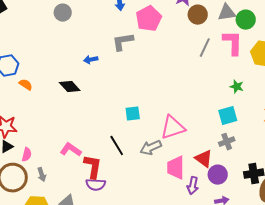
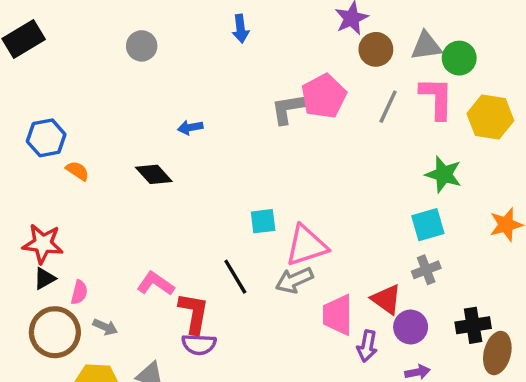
pink pentagon: (149, 19) -> (324, 96), moved
gray L-shape: (123, 42) -> (289, 108), moved
green star: (237, 87) -> (444, 174), size x1.5
pink triangle: (173, 128) -> (306, 245), moved
gray arrow: (42, 175) -> (105, 327), turned -48

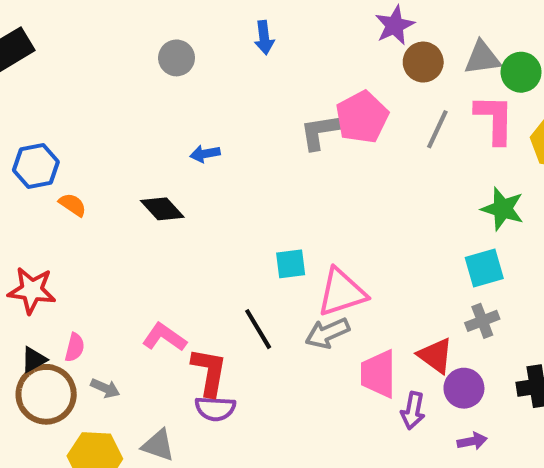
gray circle: (142, 46) -> (177, 58), moved
black triangle: (44, 278) -> (34, 360), moved

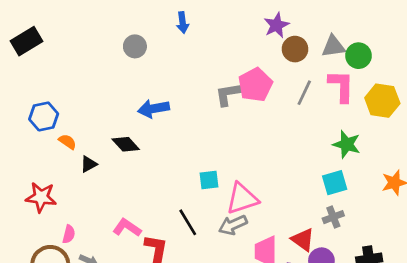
blue arrow: (264, 38) -> (183, 23), moved
blue arrow: (205, 154) -> (153, 109), size x1.6
black triangle: (34, 360) -> (89, 164), moved

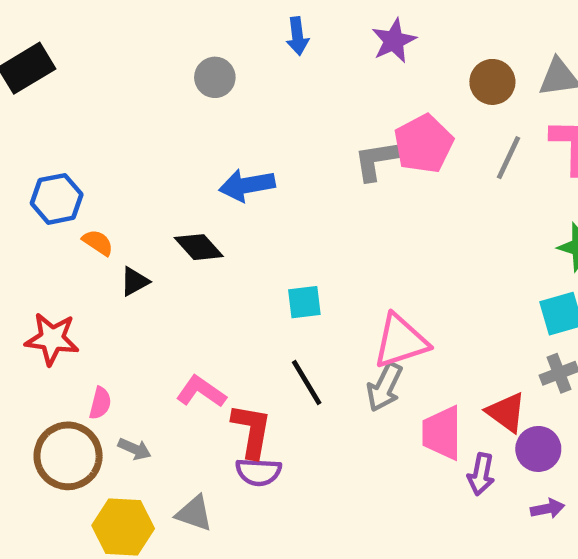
purple star: (276, 25) -> (394, 41), moved
cyan square: (209, 180) -> (304, 302), moved
gray arrow: (233, 225) -> (385, 387), turned -40

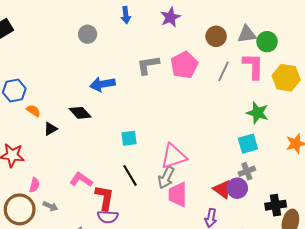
gray L-shape: (378, 160) -> (148, 65), moved
pink trapezoid: (442, 433) -> (178, 195), moved
purple circle: (538, 449) -> (237, 188), moved

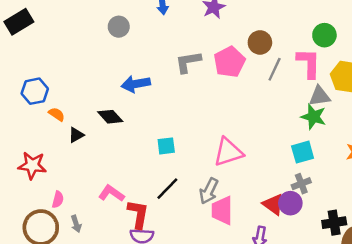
gray triangle: (247, 34) -> (320, 96), moved
brown circle: (216, 36) -> (260, 42), moved
pink triangle: (174, 156) -> (228, 152), moved
black line: (130, 175) -> (167, 189), turned 75
gray arrow: (50, 206) -> (76, 224), turned 48

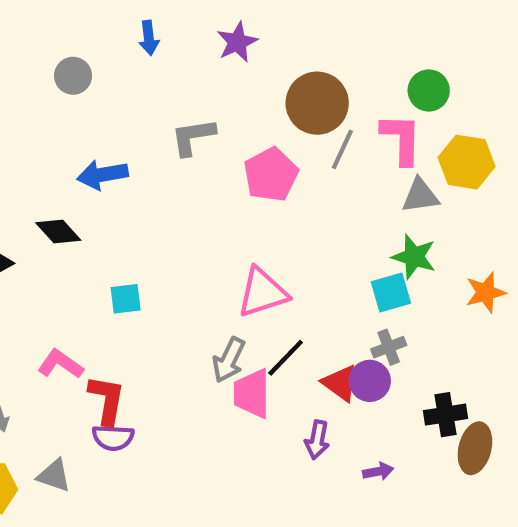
brown circle: (260, 42) -> (317, 103), size x1.5
pink pentagon: (229, 62) -> (271, 175), moved
green star: (313, 117) -> (414, 257), moved
cyan square: (166, 146) -> (126, 299), moved
black line: (167, 189) -> (286, 358), moved

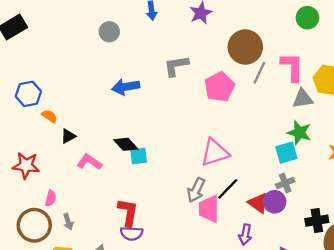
green circle: (429, 90) -> (307, 18), moved
black diamond: (58, 231) -> (126, 144), moved
pink L-shape: (60, 364) -> (89, 162), moved

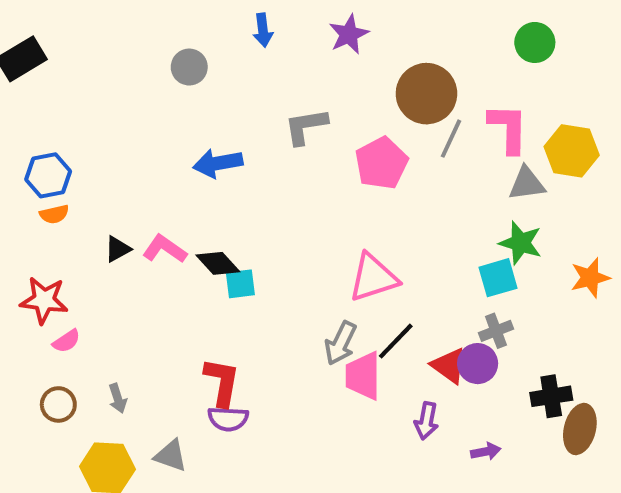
orange semicircle: (49, 116) -> (54, 214), moved, turned 133
pink L-shape: (89, 162) -> (165, 249), moved
pink semicircle: (51, 198) -> (67, 341), moved, turned 42
brown circle: (34, 225) -> (58, 404), size x0.6

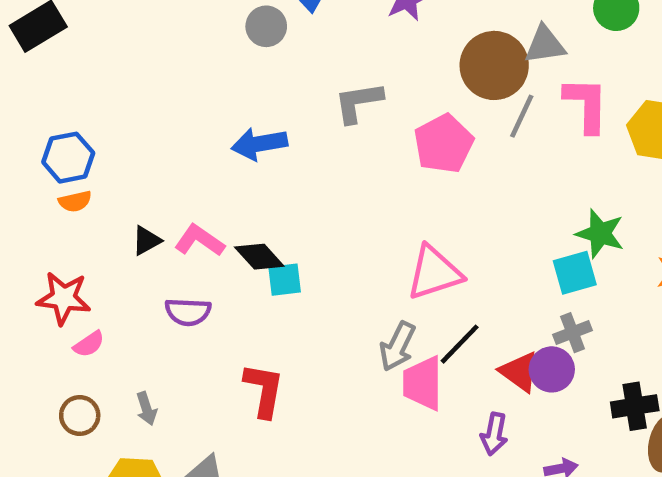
gray circle: (189, 67) -> (266, 26), moved
gray triangle: (527, 184) -> (545, 45), moved
purple semicircle: (228, 419) -> (188, 312), moved

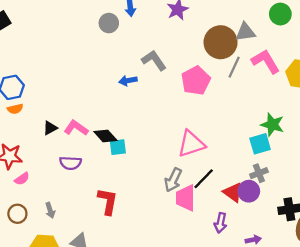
gray L-shape: (358, 102) -> (154, 60), turned 65
pink L-shape: (586, 105) -> (266, 61), turned -32
blue arrow: (259, 144) -> (128, 81), moved, size x0.7

